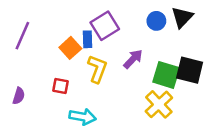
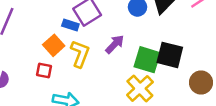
blue rectangle: (88, 39) -> (70, 25), turned -70
orange square: (70, 48) -> (54, 45), moved

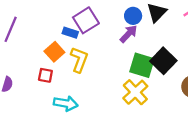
purple arrow: (115, 44) -> (129, 34), moved
black square: (170, 55) -> (163, 61), turned 30

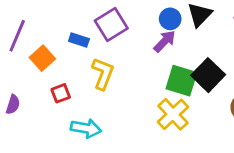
blue rectangle: (70, 33) -> (79, 40), moved
orange square: (54, 52) -> (42, 58), moved
red square: (45, 75) -> (61, 93), turned -32

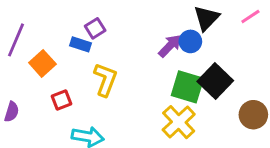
blue circle: (170, 19) -> (190, 41), moved
purple square: (111, 24) -> (95, 28), moved, size x0.6

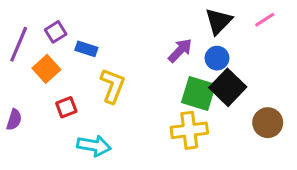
purple square: (95, 28) -> (56, 32), moved
blue circle: (190, 41) -> (217, 58), moved
yellow cross: (179, 122) -> (189, 130), turned 36

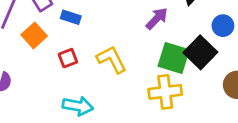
blue circle: (217, 58) -> (223, 26), moved
yellow L-shape: (112, 86) -> (112, 59), moved, turned -48
red square: (66, 107) -> (68, 58), moved

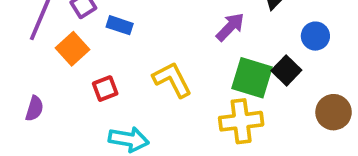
black square: (200, 52) -> (286, 70), size x0.7
red square: (68, 58) -> (105, 89), moved

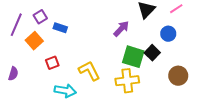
yellow L-shape: (172, 80) -> (89, 71), moved

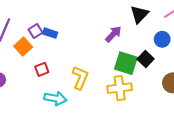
purple square: (40, 17) -> (36, 31), moved
yellow L-shape: (89, 71) -> (80, 78), turned 50

